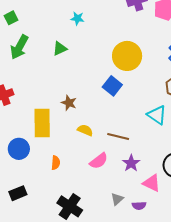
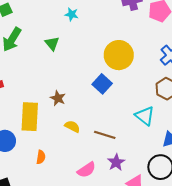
green triangle: (60, 49) -> (52, 43), turned -49
pink semicircle: (99, 161) -> (87, 170), moved

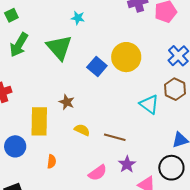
green triangle: (52, 43) -> (59, 47), size x1.8
blue square: (102, 84) -> (97, 66), moved
cyan triangle: (145, 116) -> (149, 104), moved

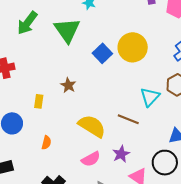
cyan triangle: (149, 104) -> (150, 97), turned 30
yellow rectangle: (39, 121) -> (39, 101), size x0.5
yellow semicircle: (82, 130) -> (92, 126), moved, size x1.8
brown line: (115, 137) -> (128, 119), moved

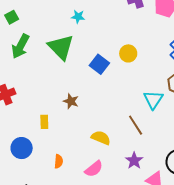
yellow circle: (133, 47) -> (128, 53), size x0.6
brown line: (128, 119) -> (136, 125), turned 45
yellow semicircle: (92, 126) -> (101, 138), size x0.7
pink semicircle: (91, 159) -> (94, 169), moved

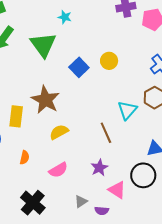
brown star: (71, 101) -> (45, 100), size x1.8
yellow rectangle: (44, 122) -> (16, 116), size x1.5
yellow semicircle: (101, 138) -> (59, 132), moved, turned -60

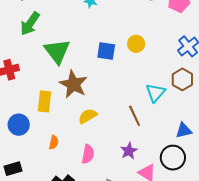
green triangle: (43, 45) -> (57, 51), moved
blue square: (79, 67) -> (106, 51), turned -36
pink semicircle: (58, 170) -> (88, 154), turned -48

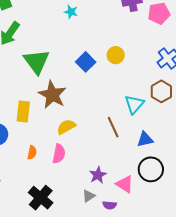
blue square: (106, 51) -> (86, 62), turned 36
blue triangle: (184, 130) -> (145, 139), moved
purple star: (129, 151) -> (98, 175), moved
pink semicircle: (88, 154) -> (59, 154), moved

